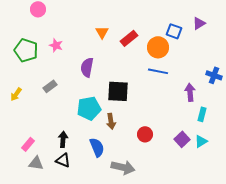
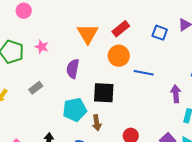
orange triangle: (102, 32) -> (88, 34), size x1.6
red rectangle: (129, 38) -> (121, 29), moved
orange circle: (158, 47) -> (119, 56), moved

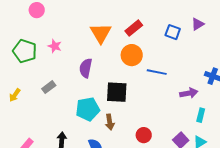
purple arrow: (176, 94) -> (189, 93), turned 84

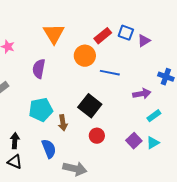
purple triangle: (198, 24) -> (144, 41), moved
red rectangle: (134, 28) -> (103, 36), moved
black square: (117, 92) -> (90, 106), moved, turned 35
cyan rectangle: (201, 115) -> (154, 116), turned 40

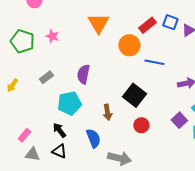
purple semicircle: (39, 69) -> (83, 74), moved
cyan pentagon: (41, 110) -> (69, 103), moved
black arrow: (15, 141) -> (59, 130), turned -42
purple square: (134, 141) -> (179, 120), moved

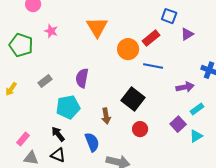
blue square: (170, 22) -> (169, 16), moved
red rectangle: (147, 25) -> (151, 38), moved
pink star: (52, 36) -> (51, 31), moved

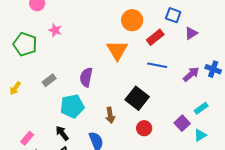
orange triangle: (97, 27) -> (117, 50), moved
orange circle: (128, 49) -> (132, 20), moved
purple arrow: (185, 87) -> (191, 74), moved, turned -30

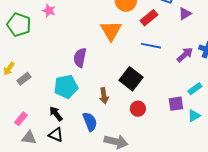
gray rectangle: (49, 80) -> (24, 79), moved
purple square: (182, 123) -> (176, 104), turned 35

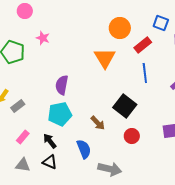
blue line: (151, 46) -> (145, 73), turned 72
purple semicircle: (80, 58) -> (62, 85), moved
brown arrow: (104, 96) -> (98, 123), turned -35
pink rectangle: (21, 119) -> (23, 137), moved

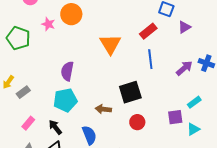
orange circle: (120, 28) -> (71, 14), moved
black square: (125, 106) -> (130, 92), turned 35
brown arrow: (98, 123) -> (103, 109), turned 140

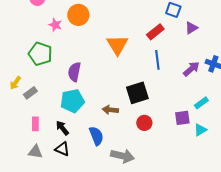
green pentagon: (18, 38) -> (40, 54), moved
pink rectangle: (28, 123) -> (35, 124), turned -40

